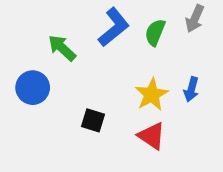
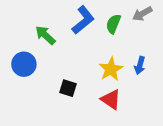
gray arrow: (195, 19) -> (142, 14), turned 36

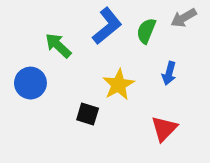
blue arrow: (140, 65) -> (169, 73), moved
yellow star: (111, 69) -> (118, 85), moved
red triangle: (111, 99) -> (164, 129), moved, turned 40

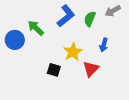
blue circle: (30, 83) -> (15, 40), moved
red triangle: (164, 129) -> (91, 69), moved

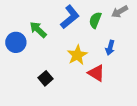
red triangle: (91, 69) -> (96, 73), turned -42
black square: (54, 70) -> (46, 78), moved, turned 32

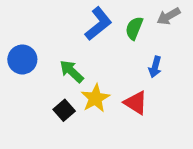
green arrow: (38, 30) -> (72, 71), moved
yellow star: (77, 55) -> (95, 98), moved

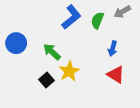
red triangle: (136, 103) -> (116, 75), moved

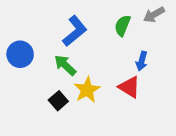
blue L-shape: (71, 17) -> (75, 31), moved
red triangle: (116, 75) -> (129, 87), moved

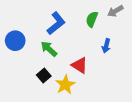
red triangle: (129, 87) -> (80, 65), moved
yellow star: (87, 90) -> (65, 85), moved

